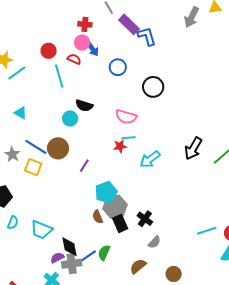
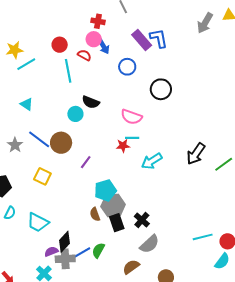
purple rectangle: (129, 24) -> (142, 40), moved
yellow square: (33, 167) -> (42, 176), moved
gray semicircle: (154, 242) -> (149, 244), size x1.5
black diamond: (70, 247) -> (64, 242), turned 50

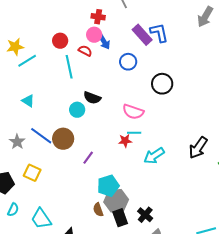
yellow square: (42, 176) -> (32, 173), moved
cyan trapezoid: (38, 222) -> (41, 219), turned 30

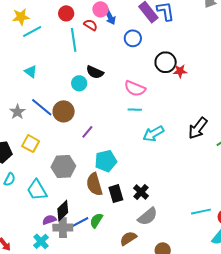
red star: (125, 141) -> (180, 71), moved
gray hexagon: (116, 201) -> (63, 167), moved
brown semicircle: (98, 210) -> (94, 184), size x1.6

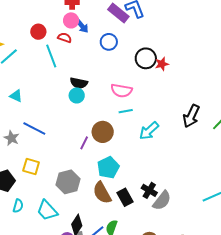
cyan circle: (79, 83) -> (77, 95), moved
brown circle: (64, 111) -> (103, 132), moved
gray semicircle: (148, 216) -> (162, 201), moved

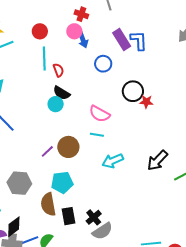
red semicircle: (65, 38) -> (58, 70), moved, turned 32

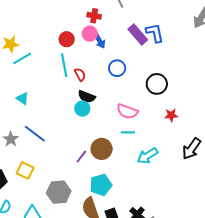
red circle: (40, 31) -> (67, 39), moved
blue circle: (103, 64) -> (117, 68), moved
red star: (146, 102) -> (171, 115), moved

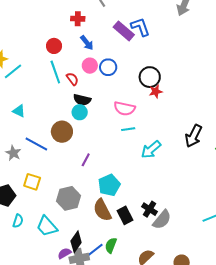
pink circle: (90, 34) -> (90, 66), moved
red star: (171, 115) -> (156, 91), moved
brown circle: (102, 149) -> (62, 132), moved

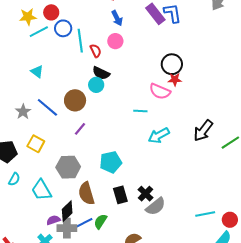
red circle: (54, 46) -> (51, 12), moved
blue circle: (108, 67) -> (63, 28), moved
pink semicircle: (125, 109) -> (160, 91), moved
purple line: (86, 160) -> (80, 129), moved
brown semicircle: (102, 210) -> (86, 193), moved

